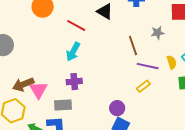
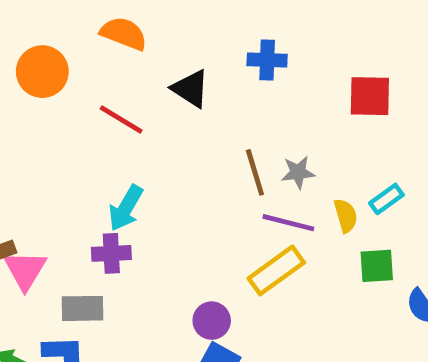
gray star: (158, 33) -> (298, 172), moved
cyan arrow: (73, 52) -> (126, 208), moved
yellow rectangle: (143, 86) -> (276, 270), size x1.6

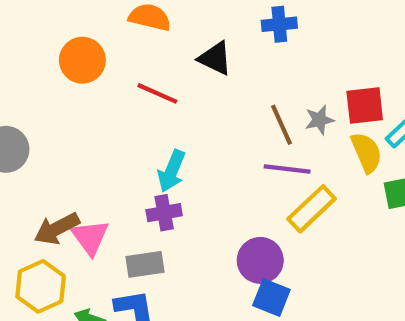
red square: (370, 96) -> (365, 105), moved
yellow semicircle: (346, 216) -> (366, 152), size x1.4
purple line: (288, 223) -> (287, 169), moved
purple circle: (212, 321) -> (260, 260), size x1.4

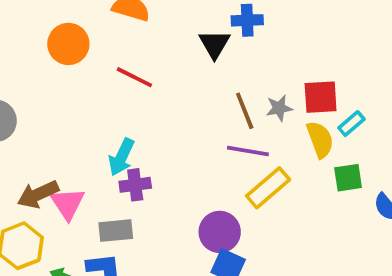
black triangle: (215, 58) -> (214, 44), moved, turned 32
cyan arrow: (172, 171) -> (121, 157), moved

